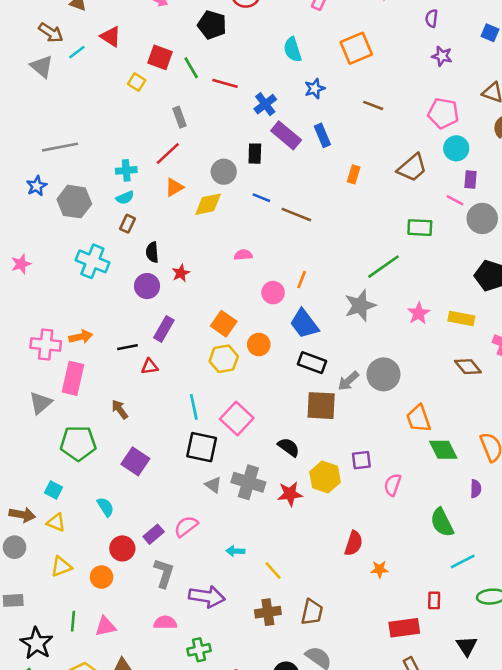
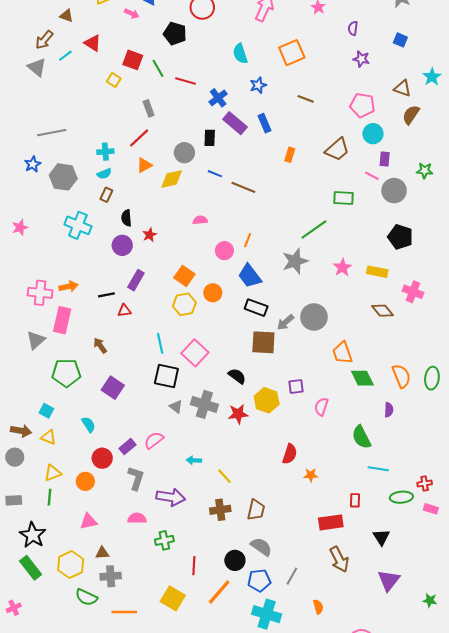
brown arrow: (51, 33) -> (44, 40), turned 96
cyan line: (463, 561) -> (378, 469), turned 36
green line: (73, 621) -> (50, 497), moved

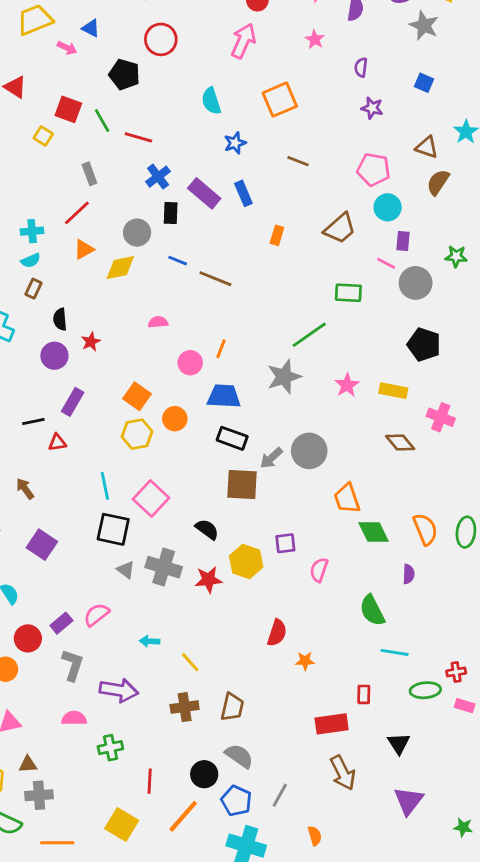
blue cross: (218, 98) -> (158, 177), moved
blue trapezoid: (250, 276) -> (224, 396), turned 130
blue pentagon: (259, 580) -> (236, 801), turned 30

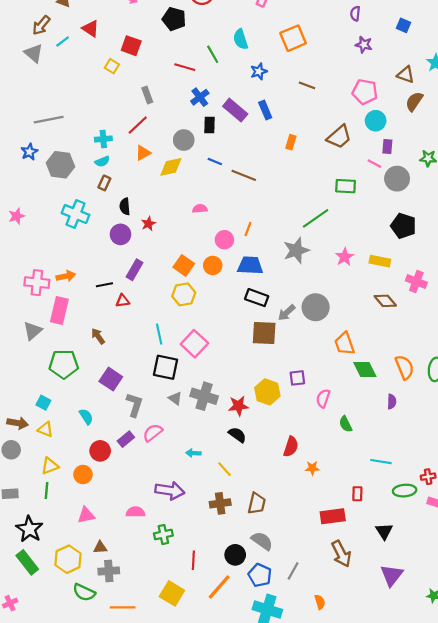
green line: (102, 121) -> (213, 54), moved
orange circle: (175, 419) -> (213, 265), moved
black semicircle: (207, 529) -> (237, 435), moved
green semicircle: (372, 610) -> (346, 424), moved, size x0.7
gray L-shape: (73, 665) -> (134, 405), moved

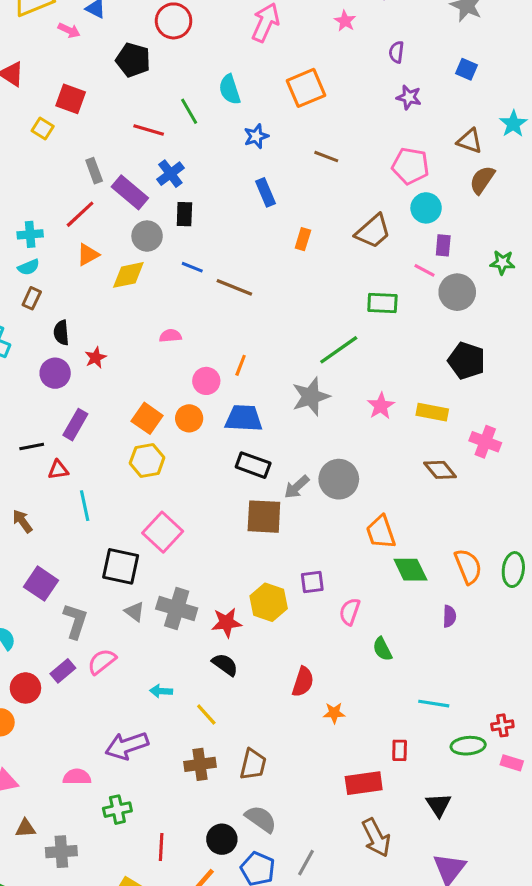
purple rectangle: (235, 110) -> (130, 192), moved
cyan line: (159, 334) -> (85, 506), moved
purple arrow: (170, 491) -> (127, 746), turned 152
gray cross: (109, 571) -> (61, 852), moved

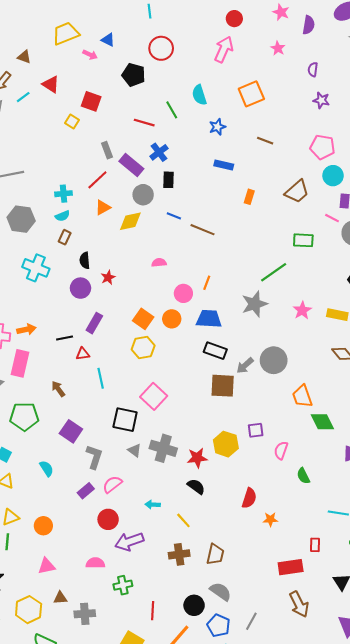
blue rectangle: (266, 192) -> (224, 165), turned -54
red circle: (25, 688) -> (108, 519), moved

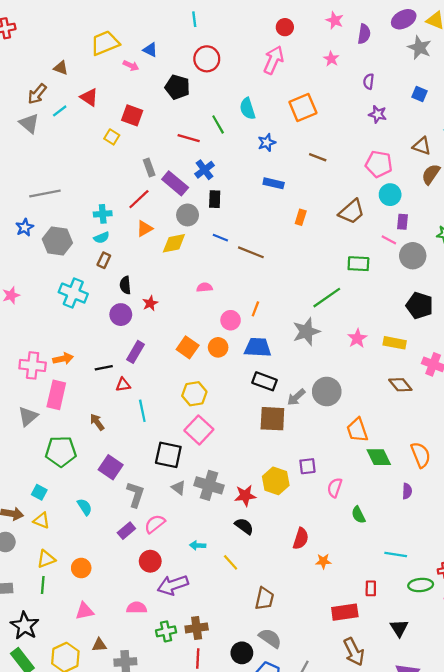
yellow hexagon: (143, 347) -> (194, 394), moved
brown cross: (179, 554) -> (197, 628), moved

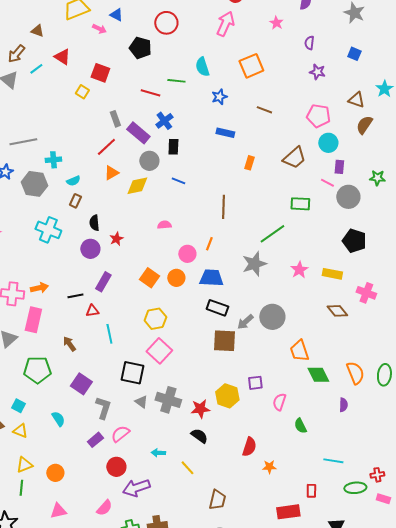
green line: (218, 124) -> (176, 81), turned -54
cyan cross: (103, 214) -> (53, 160), moved
brown line: (251, 252) -> (223, 207), moved, turned 70
pink semicircle: (137, 608) -> (104, 508), turned 132

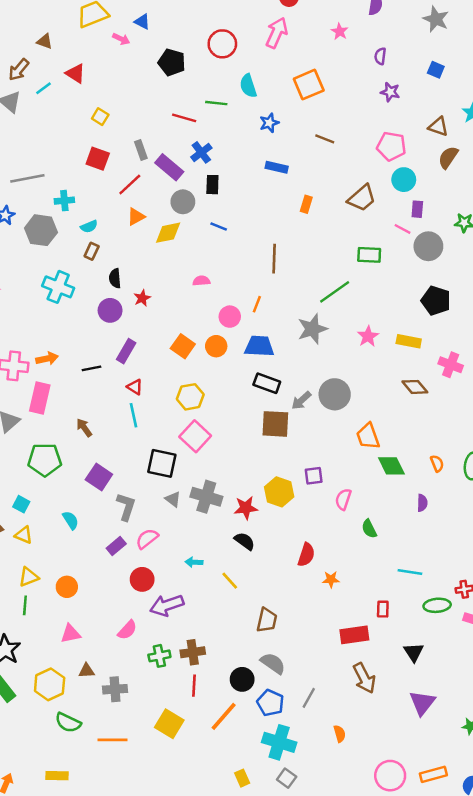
red circle: (166, 23) -> (222, 44), moved
red square: (100, 73) -> (98, 159), moved
red triangle: (92, 311) -> (135, 387), moved, turned 40
orange semicircle: (355, 373) -> (437, 463), size x0.6

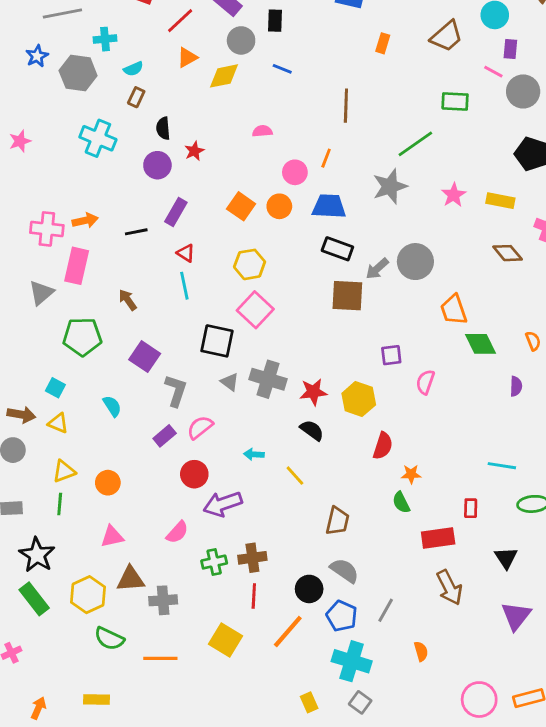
yellow hexagon: (279, 492) -> (359, 399), moved
green semicircle: (369, 529) -> (401, 503), moved
brown triangle: (87, 671) -> (131, 579), size x1.5

